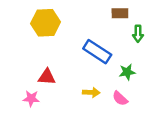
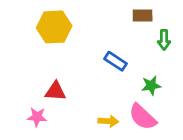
blue rectangle: (97, 52) -> (115, 61), size x0.7
yellow arrow: (91, 92) -> (108, 121), moved
pink semicircle: (120, 98) -> (143, 117), size x1.5

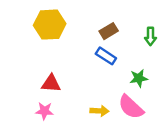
brown rectangle: (143, 16) -> (109, 31), moved, turned -30
pink star: (37, 117) -> (44, 111), moved

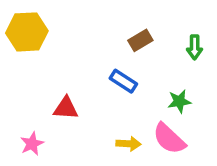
yellow hexagon: (50, 25) -> (27, 32), moved
blue rectangle: (106, 56) -> (123, 81), moved
pink star: (44, 111) -> (32, 144), moved, turned -30

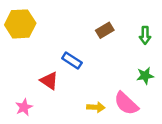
blue rectangle: (123, 81) -> (72, 61), moved
green star: (179, 101) -> (145, 76), moved
red triangle: (66, 108) -> (49, 81), turned 30

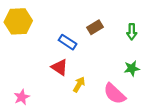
blue rectangle: (72, 61) -> (68, 42), moved
red triangle: (49, 81) -> (60, 67), moved
yellow arrow: (96, 107) -> (79, 84), moved, turned -63

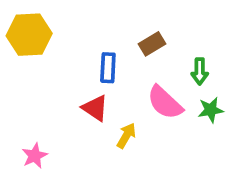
green arrow: (132, 32) -> (200, 71), moved
blue rectangle: (68, 42) -> (108, 68), turned 60
pink semicircle: (115, 94) -> (165, 103), moved

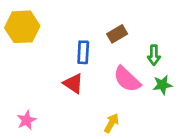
yellow arrow: (126, 136) -> (111, 123), moved

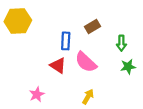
pink semicircle: (127, 79) -> (86, 62), moved
pink star: (27, 120) -> (37, 94), moved

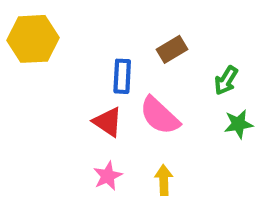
green arrow: (121, 43) -> (226, 80), turned 32
pink star: (37, 94) -> (108, 176), moved
yellow arrow: (88, 97) -> (164, 180), turned -32

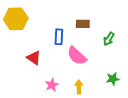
brown rectangle: (172, 49) -> (83, 24), turned 32
red triangle: (108, 122) -> (34, 58), moved
green star: (238, 124) -> (113, 79), moved

